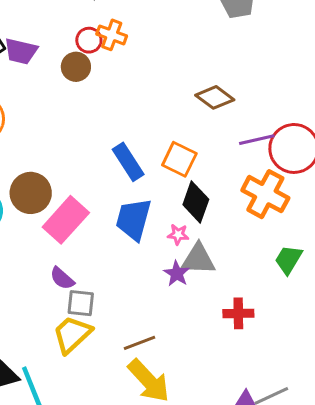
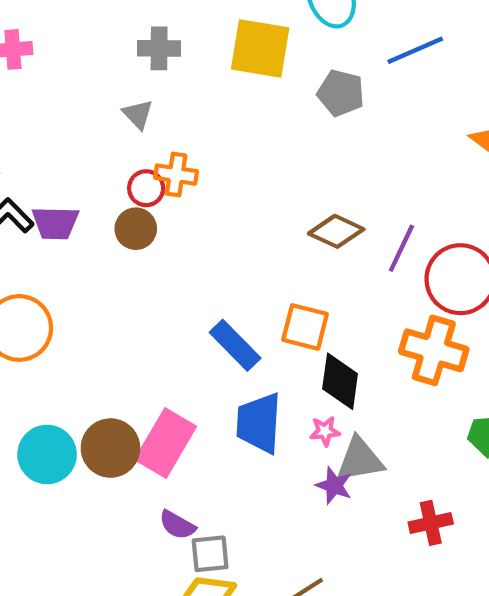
purple line: (257, 140) -> (401, 248), moved, turned -40
brown circle: (31, 193) -> (110, 448), moved

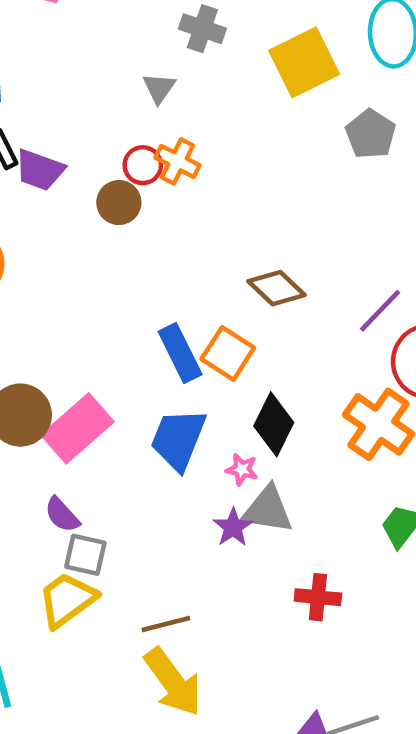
yellow square: (260, 48) -> (304, 62), turned 36
brown diamond: (336, 231) -> (276, 288), moved
orange square: (305, 327) -> (228, 353), moved

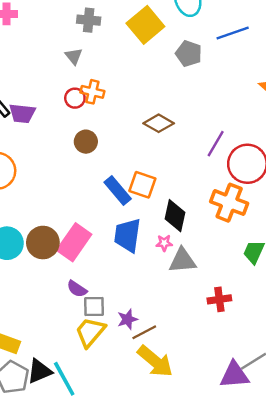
brown circle: (119, 203) -> (86, 142), moved
brown diamond: (276, 288) -> (159, 123), moved
purple star: (233, 527) -> (127, 319), moved, turned 30

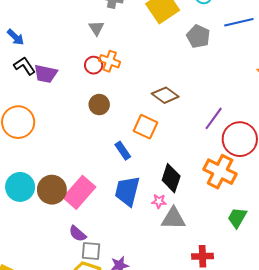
orange square: (142, 185) -> (145, 127), moved
blue rectangle: (118, 190) -> (123, 151), size x0.7

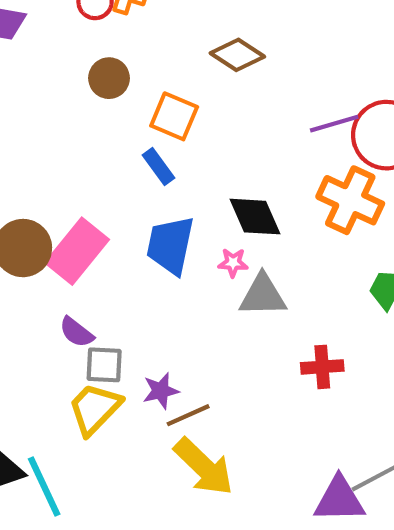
purple line: (214, 118) -> (334, 124), moved, turned 40
orange square: (145, 127) -> (174, 116), moved
black diamond: (171, 178) -> (255, 217), turned -40

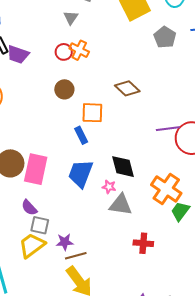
orange square: (174, 116) -> (92, 113), turned -30
orange cross: (350, 200) -> (166, 189), moved
pink rectangle: (77, 251) -> (36, 169), turned -36

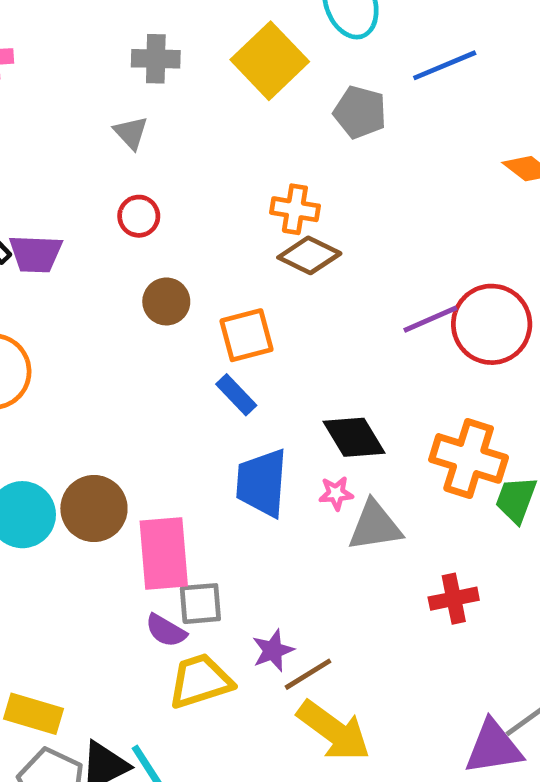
orange cross: (79, 50) -> (295, 209), moved
pink rectangle: (36, 169) -> (164, 553), moved
purple semicircle: (29, 208) -> (166, 631), moved
gray square: (40, 225) -> (200, 604), moved
yellow trapezoid: (32, 245) -> (200, 681), turned 36

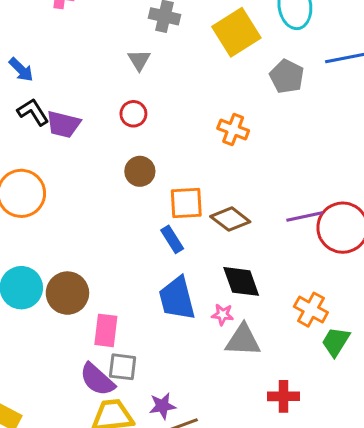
brown diamond: (309, 255) -> (230, 219), moved
orange cross: (469, 458) -> (311, 310), size x0.7
blue trapezoid: (262, 483) -> (177, 298), turned -30
pink rectangle: (164, 553) -> (106, 330), size x0.7
purple semicircle: (166, 631) -> (97, 380), size x1.4

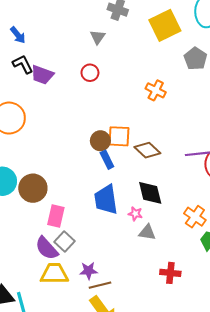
brown circle: (140, 171) -> (100, 141), moved
gray triangle: (243, 340) -> (147, 232), size x0.7
gray square: (123, 367) -> (65, 242), turned 30

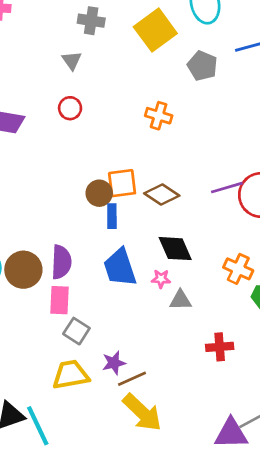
blue rectangle: (107, 160) -> (112, 216), turned 36
purple semicircle: (47, 248) -> (61, 262), moved, turned -125

